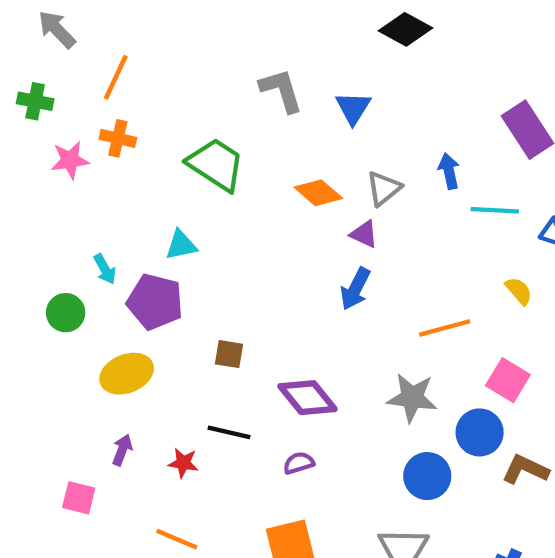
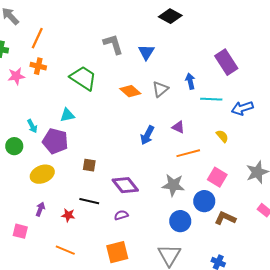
purple triangle: (364, 234) -> (178, 127), moved

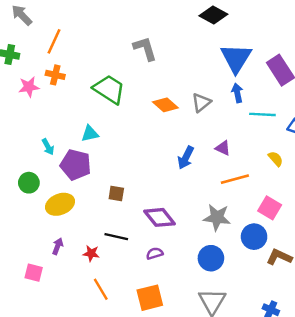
blue triangle: (146, 52) -> (236, 58), moved, size x1.6
green circle: (14, 146) -> (29, 183), moved
blue circle: (180, 221) -> (211, 258), moved
orange line: (65, 250) -> (101, 289), moved, turned 36

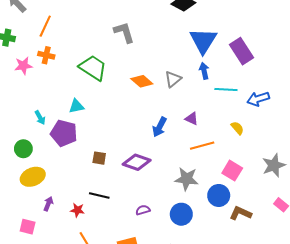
yellow ellipse: (60, 204) -> (33, 177), moved
purple diamond: (159, 217) -> (137, 162), moved, turned -32
purple semicircle: (155, 253) -> (143, 210), moved

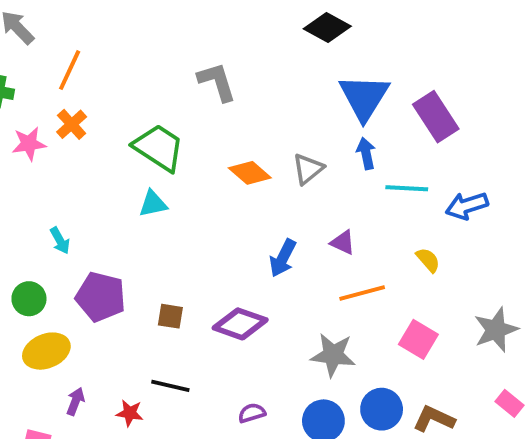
orange cross: (46, 55) -> (72, 124), turned 35
cyan triangle: (76, 106) -> (153, 204), moved
purple pentagon: (64, 133) -> (101, 297), moved
blue circle: (219, 195) -> (382, 409), moved

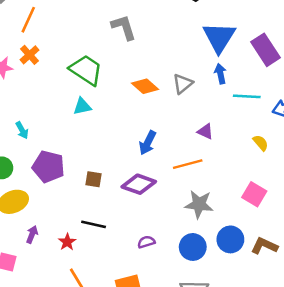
blue arrow: (283, 258) -> (148, 143), moved
orange line: (362, 293) -> (188, 164), moved
red star: (130, 413) -> (67, 242), turned 30

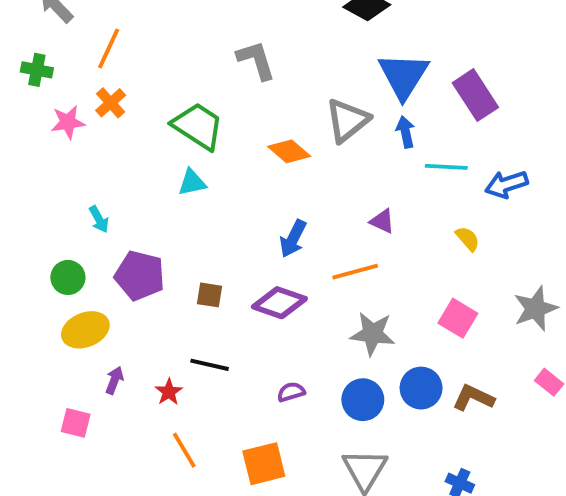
gray triangle: (183, 84) -> (347, 120), moved, size x1.4

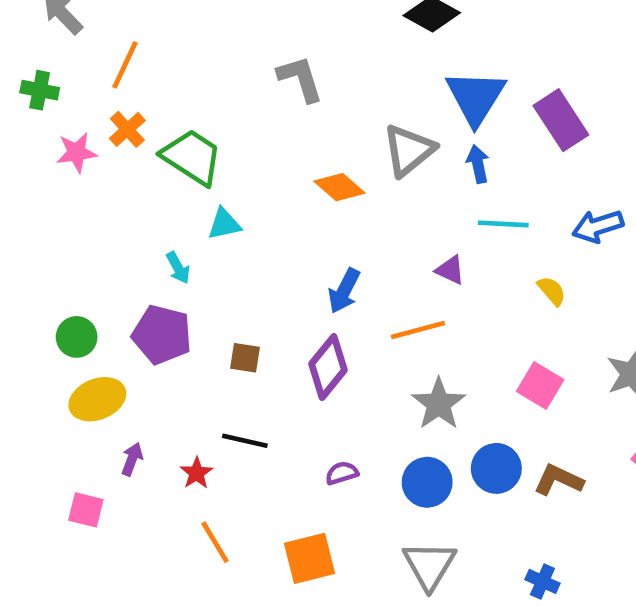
green trapezoid: (198, 126) -> (192, 157), moved
cyan line: (446, 167) -> (503, 224), moved
cyan arrow: (99, 219) -> (178, 268), moved
purple diamond: (279, 303) -> (328, 367), turned -70
gray star: (373, 334) -> (439, 404), turned 30

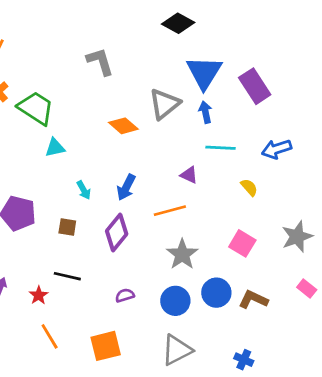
cyan arrow: (178, 268) -> (84, 190), moved
gray triangle: (429, 565) -> (177, 350), turned 32

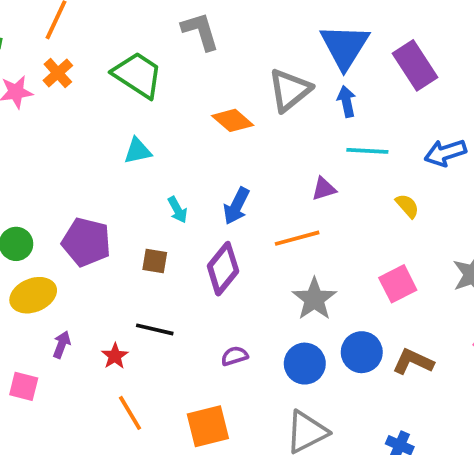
green trapezoid: (36, 108) -> (138, 75), moved
purple triangle: (189, 175) -> (324, 189), turned -42
pink square: (242, 243) -> (398, 284), turned 32

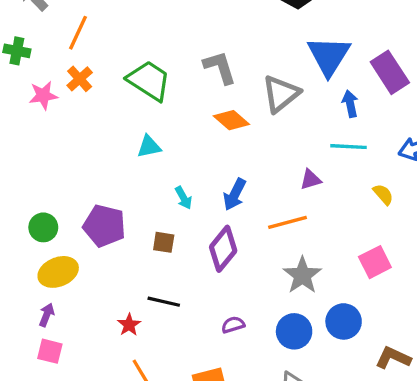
gray L-shape: (200, 31) -> (220, 67), moved
blue arrow: (347, 101) -> (350, 104), moved
purple arrow: (62, 345) -> (47, 315), moved
brown L-shape: (413, 362) -> (393, 358), moved

